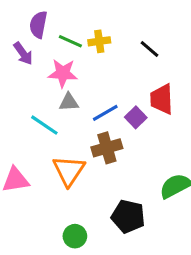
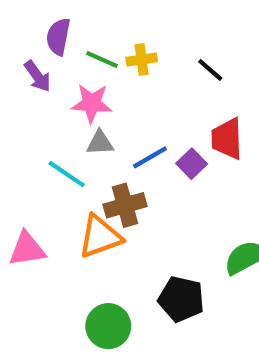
brown cross: (107, 148) -> (125, 205), moved
orange triangle: (69, 171) -> (100, 237), turned 36
green circle: (75, 236) -> (108, 326), size x1.4

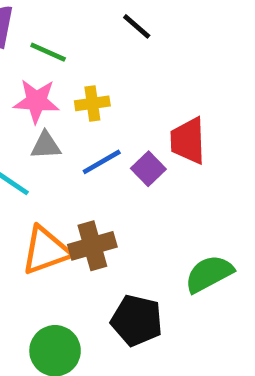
yellow cross: (142, 60) -> (92, 103), moved
black line: (210, 70) -> (137, 26), moved
brown cross: (125, 205) -> (92, 246), moved

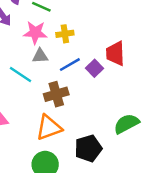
brown cross: (92, 246) -> (56, 94), moved
orange triangle: (46, 250) -> (49, 127), moved
black pentagon: (137, 320) -> (88, 148), turned -30

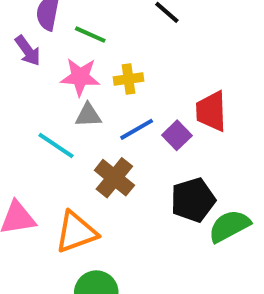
brown cross: (56, 94) -> (114, 178), turned -35
orange triangle: (49, 127) -> (76, 232), moved
black pentagon: (88, 148) -> (193, 200), moved

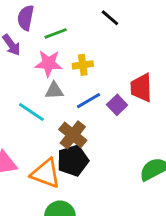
green line: (90, 35) -> (56, 33), turned -45
black pentagon: (193, 200) -> (73, 161), moved
orange triangle: (76, 232) -> (46, 173), turned 40

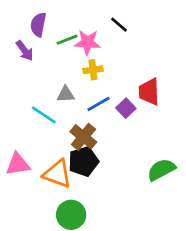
pink star: (49, 63) -> (88, 42), moved

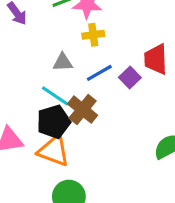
cyan line: (44, 115) -> (55, 96), moved
black pentagon: (83, 161) -> (54, 122), moved

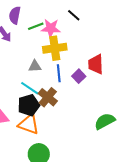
yellow cross: (93, 35) -> (55, 48), size x1.6
blue line: (99, 73) -> (59, 73), turned -66

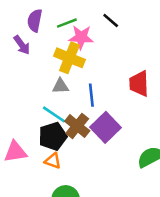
green line: (36, 26) -> (67, 23), moved
yellow cross: (55, 48) -> (69, 58), moved, turned 30
purple square: (79, 76) -> (106, 127), moved, size x1.6
orange triangle: (29, 124) -> (53, 161), size x0.6

